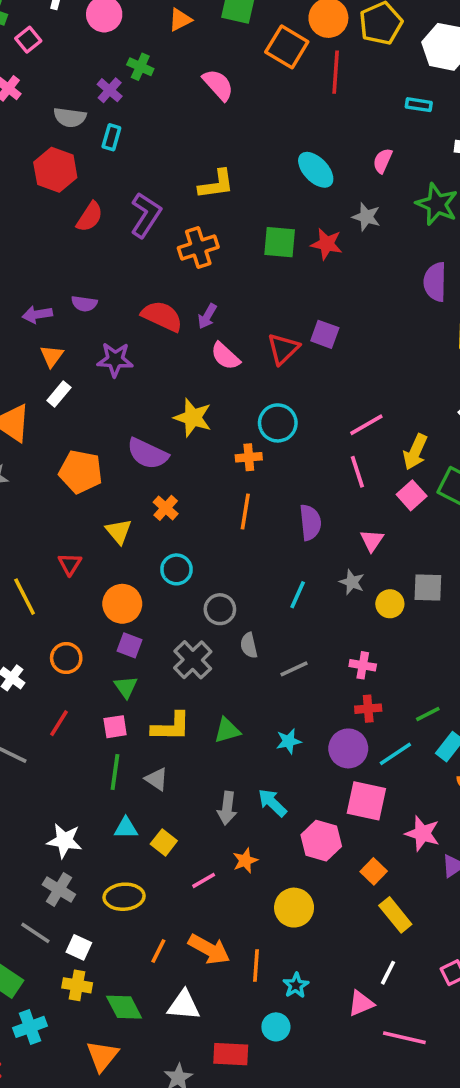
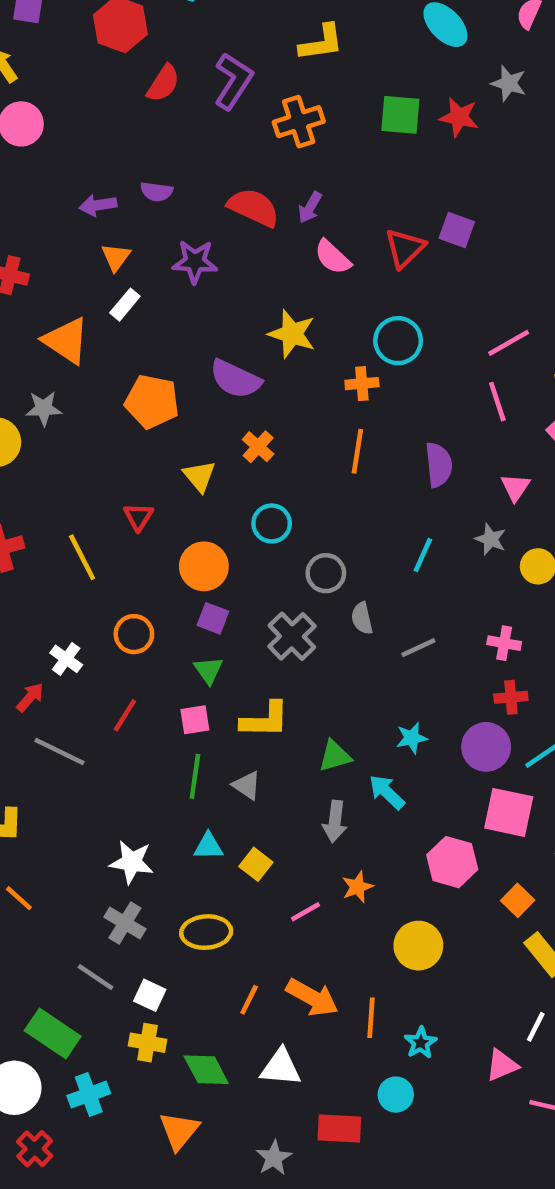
green triangle: (227, 730) -> (335, 756), moved
cyan arrow: (272, 803) -> (387, 792), moved

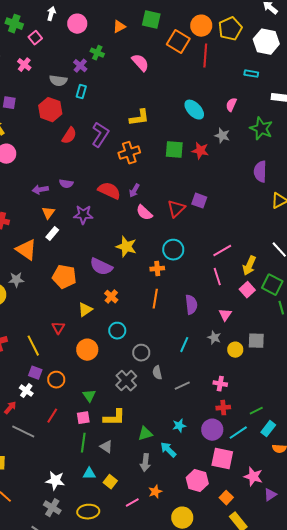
yellow triangle: (199, 476) -> (85, 310), turned 35
purple square: (213, 618) -> (35, 373), moved

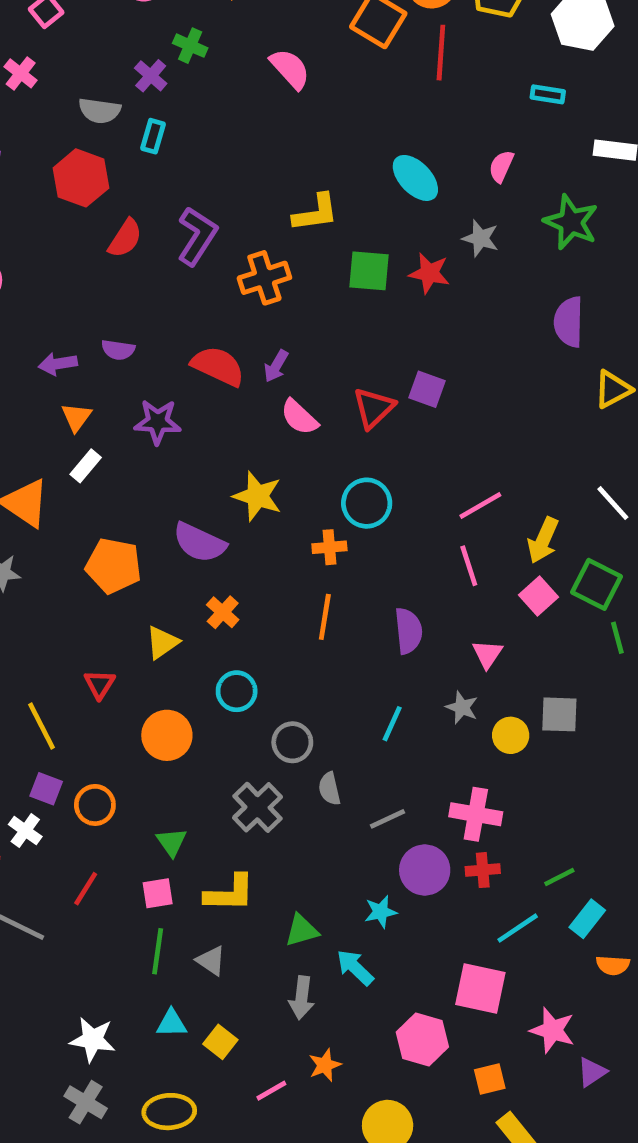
yellow L-shape: (139, 118) -> (316, 213), moved
pink cross: (220, 384) -> (476, 814), size x1.5
purple circle: (212, 430) -> (425, 870), moved
orange square: (226, 498) -> (490, 1079), turned 32

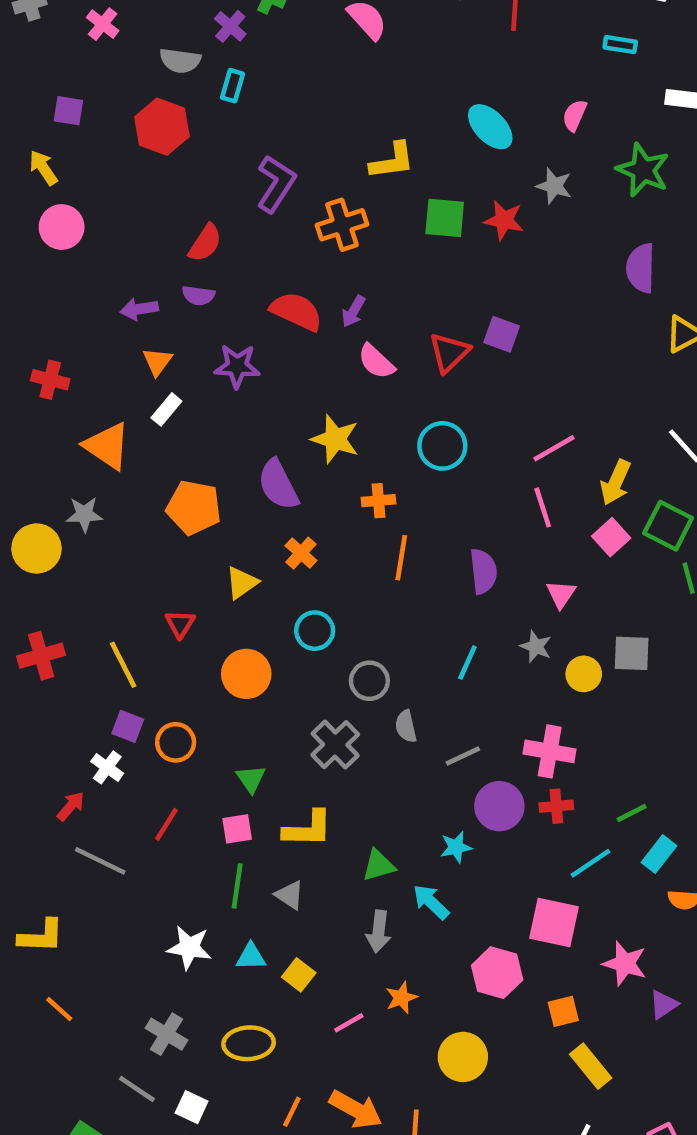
red semicircle: (125, 238) -> (205, 243), moved
purple semicircle: (199, 543) -> (278, 485), turned 38
orange cross: (329, 547) -> (379, 501), moved
white star: (93, 1040) -> (189, 948), moved

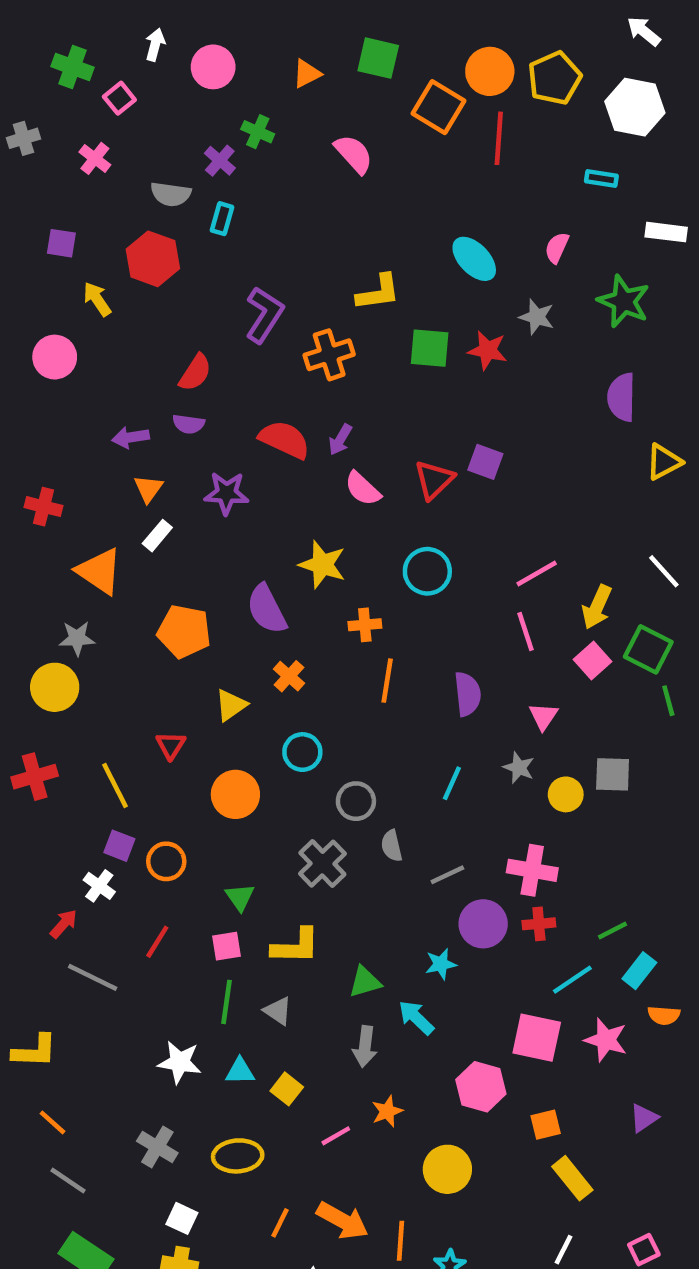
yellow arrow: (43, 168) -> (97, 299), moved
yellow circle: (36, 549) -> (55, 687), moved
pink star: (625, 963) -> (606, 1040), moved
gray line: (137, 1089) -> (68, 1180), moved

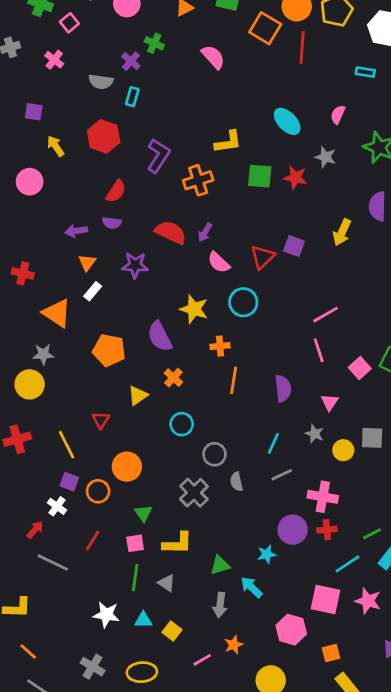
red hexagon: (153, 259) -> (104, 136), moved
cyan circle: (427, 571) -> (243, 302), moved
yellow arrow: (597, 607) -> (342, 232), moved
orange circle: (235, 794) -> (127, 467), moved
gray line: (447, 875) -> (282, 475), moved

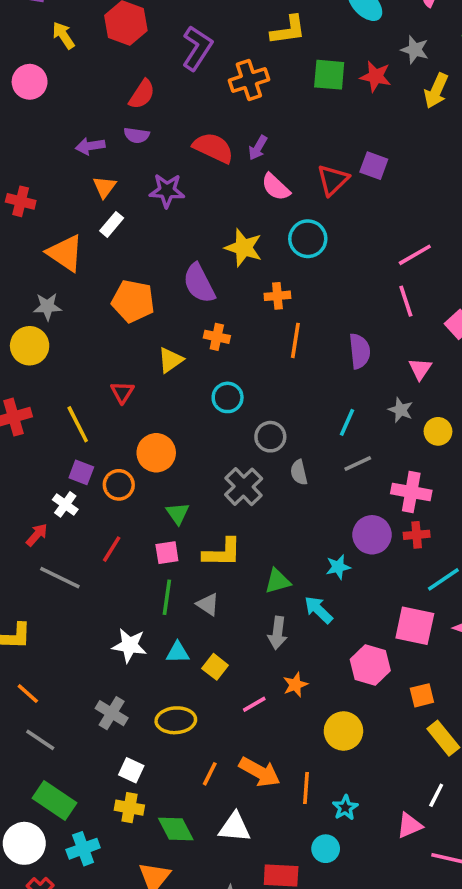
yellow arrow: (342, 232) -> (436, 91), moved
orange cross: (173, 378) -> (217, 337), turned -30

